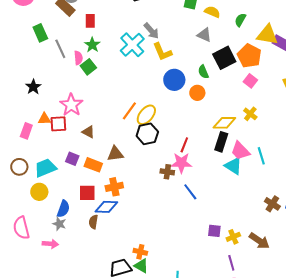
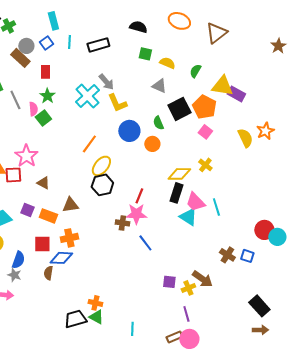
orange line: (129, 111) -> (89, 144), moved
brown arrow: (259, 241) -> (202, 279), moved

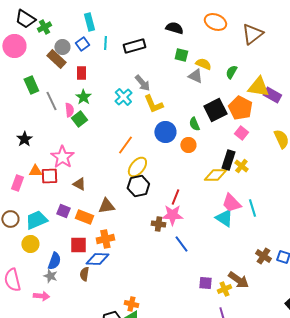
gray triangle: (159, 86) -> (195, 76), moved
cyan cross: (87, 96) -> (123, 97), size x0.7
black rectangle: (176, 193) -> (228, 160), moved

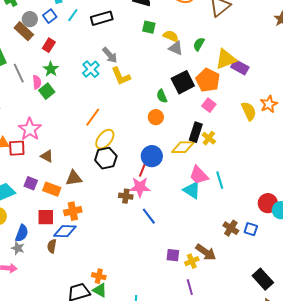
cyan line: (105, 43) -> (73, 15), turned 32
red rectangle: (81, 73) -> (49, 45), turned 32
gray triangle: (195, 76) -> (176, 48), moved
yellow triangle: (258, 87) -> (226, 59), turned -30
blue circle: (165, 132) -> (152, 156), moved

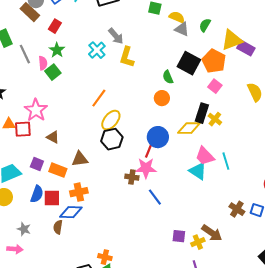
yellow L-shape: (121, 76) -> (127, 57), turned 40
black square: (183, 82) -> (189, 63), turned -35
blue semicircle: (22, 233) -> (37, 194), moved

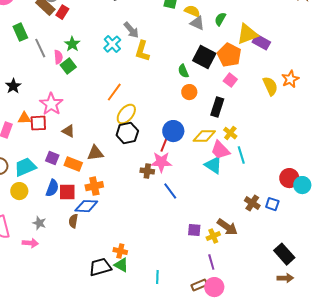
red rectangle: (55, 26) -> (62, 12), moved
orange circle: (162, 98) -> (189, 92), moved
yellow cross: (215, 119) -> (230, 133), moved
yellow diamond: (189, 128) -> (204, 136), moved

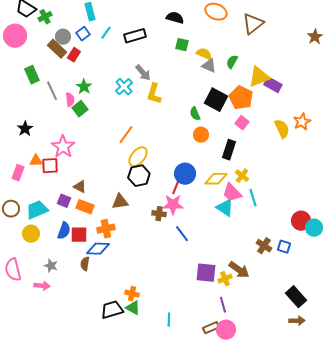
brown triangle: (68, 131) -> (80, 187), moved
brown triangle: (95, 153) -> (120, 202), moved
purple square: (194, 230) -> (206, 273), size x1.5

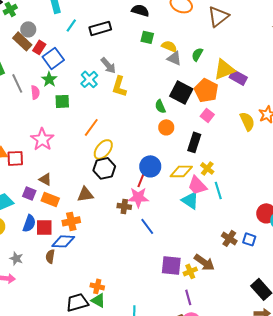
blue square: (83, 34) -> (53, 58), moved, size x1.5
green square: (80, 109) -> (62, 101), moved, turned 35
pink star: (63, 147) -> (42, 139), moved

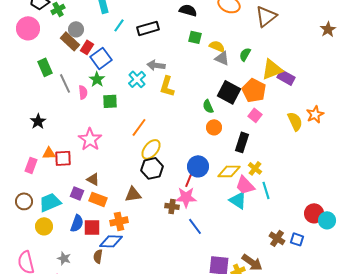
gray arrow: (108, 65) -> (156, 65), turned 138

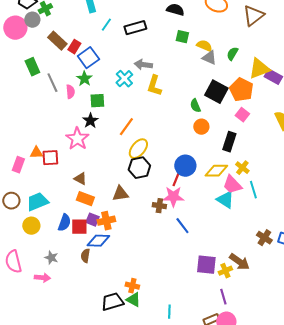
gray circle: (76, 29) -> (32, 20), moved
black star: (38, 121) -> (90, 121), moved
purple square: (77, 193) -> (92, 220), moved

